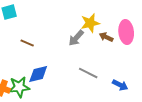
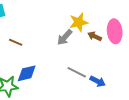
blue arrow: (120, 85) -> (98, 81), moved

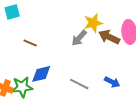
brown arrow: (95, 36) -> (109, 37), size x1.5
gray line: (77, 72) -> (79, 84), moved

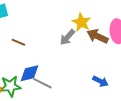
yellow star: (93, 23) -> (81, 22), turned -30
gray line: (79, 84) -> (42, 83), moved

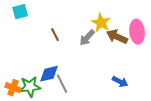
brown line: (18, 42) -> (55, 35), moved, turned 40
gray line: (42, 83) -> (62, 84), turned 36

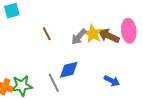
yellow star: (101, 23) -> (93, 34), moved
blue diamond: (49, 74) -> (69, 70), moved

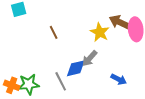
brown arrow: (109, 36) -> (120, 22), moved
gray arrow: (79, 37) -> (90, 58), moved

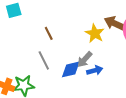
blue arrow: (119, 79) -> (95, 70), moved, turned -42
gray line: (61, 81) -> (44, 60), moved

